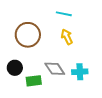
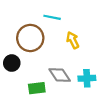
cyan line: (64, 14) -> (52, 17), moved
black circle: (15, 68) -> (12, 63), moved

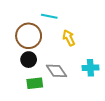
black circle: (12, 63) -> (29, 60), moved
cyan cross: (87, 78) -> (90, 68), moved

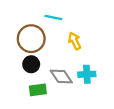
cyan cross: (90, 68) -> (87, 74), moved

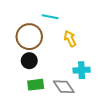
gray diamond: (61, 77) -> (64, 87), moved

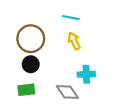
cyan line: (50, 17) -> (71, 18), moved
green rectangle: (36, 85) -> (26, 90), moved

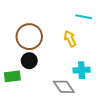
cyan line: (71, 18) -> (84, 17), moved
green rectangle: (26, 90) -> (12, 76), moved

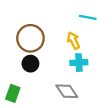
cyan cross: (82, 70) -> (79, 63), moved
green rectangle: (12, 76) -> (13, 93), moved, turned -63

